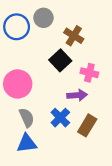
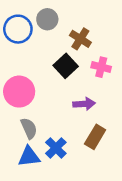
pink cross: (89, 73) -> (101, 67), moved
blue cross: (60, 118) -> (56, 148), moved

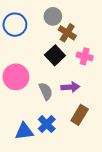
gray circle: (47, 19) -> (53, 16), moved
gray semicircle: (29, 128) -> (46, 91), moved

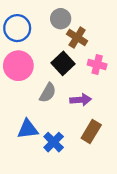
pink circle: (16, 77) -> (18, 66), moved
gray semicircle: (46, 91) -> (48, 93), moved, turned 54
blue triangle: (24, 131) -> (28, 129), moved

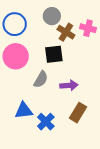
black square: (63, 63) -> (54, 54), turned 36
pink cross: (97, 65) -> (88, 28), moved

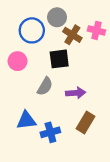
blue circle: (15, 24) -> (32, 30), moved
pink circle: (16, 56) -> (18, 61), size x0.7
blue cross: (46, 122) -> (50, 132), turned 30

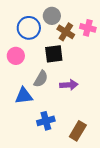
blue triangle: (26, 120) -> (24, 96), moved
brown rectangle: (85, 122) -> (78, 131), moved

